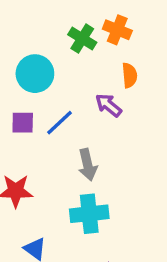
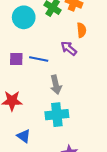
cyan circle: (35, 74) -> (24, 17), moved
blue line: (59, 123) -> (39, 59), turned 54

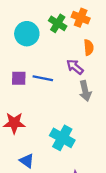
gray arrow: (56, 85) -> (85, 91), moved
cyan cross: (57, 115) -> (62, 138), turned 35

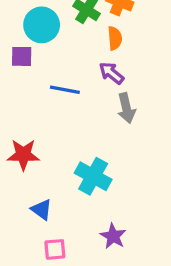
orange semicircle: (89, 47) -> (115, 38), moved
purple square: (19, 78) -> (22, 56), moved

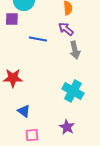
cyan cross: (93, 176) -> (73, 91), moved

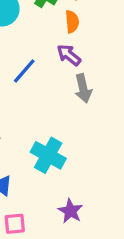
blue line: (38, 39) -> (24, 71), turned -60
cyan cross: (73, 91) -> (48, 155), moved

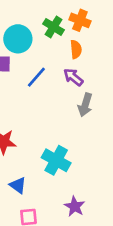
blue line: (24, 71) -> (36, 77), moved
gray arrow: (83, 88) -> (85, 105), turned 30

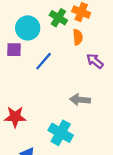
purple arrow: (73, 77) -> (95, 61), moved
gray arrow: (85, 105) -> (80, 100), moved, turned 78

